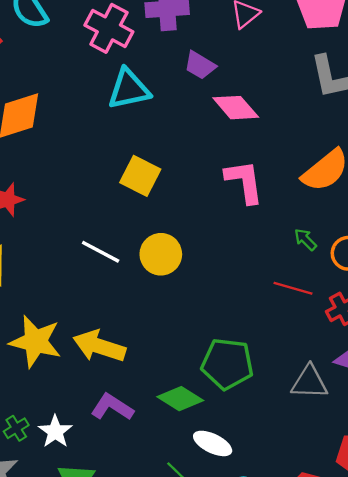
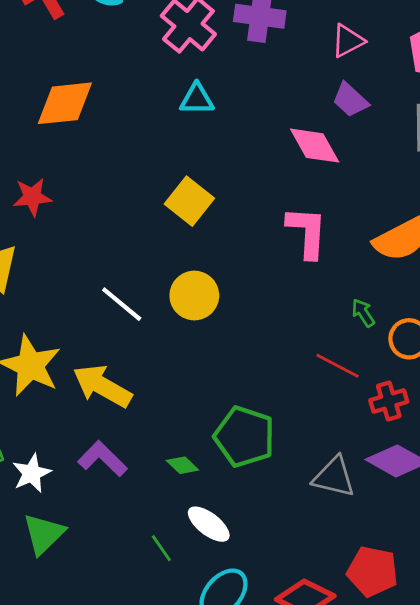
purple trapezoid: (200, 65) -> (350, 100), moved
cyan triangle: (129, 89) -> (197, 99), size x0.7
white line: (101, 252) -> (122, 304), moved
green diamond: (180, 399) -> (182, 465), size x0.6

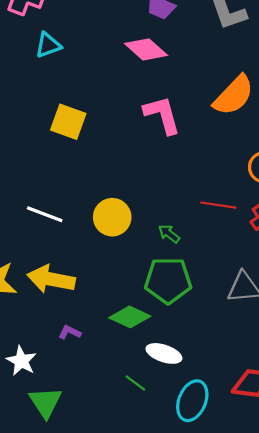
yellow circle: (194, 296) -> (112, 217), moved
green arrow: (363, 313) -> (169, 234), moved
purple L-shape: (103, 459) -> (70, 332), size x0.6
green diamond: (182, 465) -> (130, 317), size x1.6

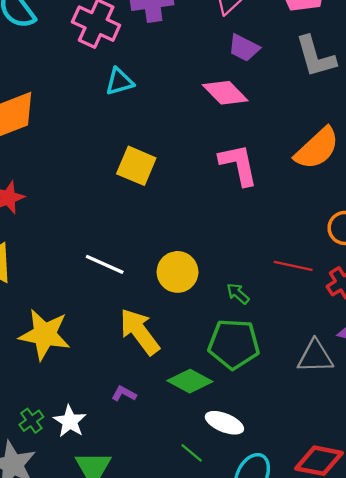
yellow arrow: (51, 279) -> (140, 332), moved, turned 39

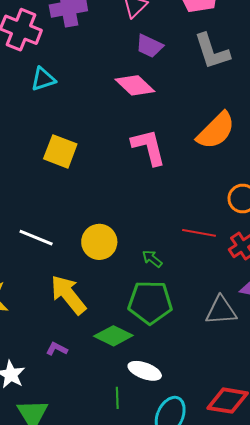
green line: (192, 453) -> (117, 398), turned 50

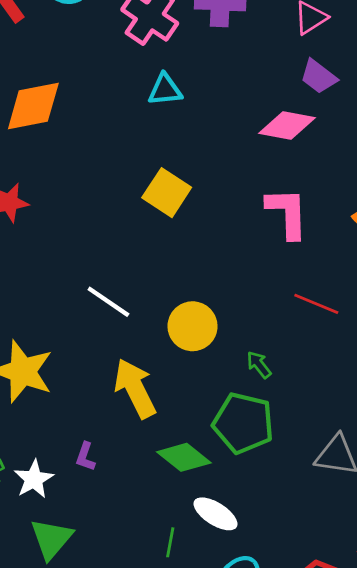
pink diamond: (135, 85) -> (287, 125), turned -45
red line: (199, 233) -> (316, 304), moved
purple L-shape: (57, 349) -> (85, 457), moved, turned -110

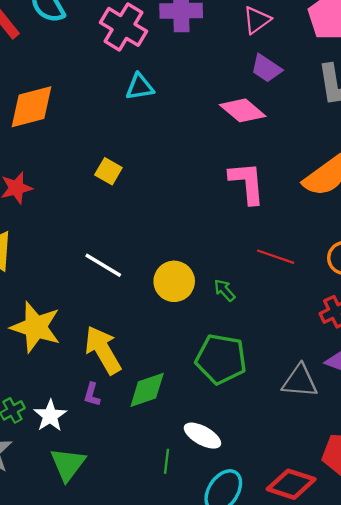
pink diamond: (287, 125) -> (243, 110), turned 33
yellow square: (167, 193) -> (108, 171), moved, size x0.7
green arrow: (259, 365) -> (225, 290), moved
yellow arrow: (135, 388) -> (103, 350), moved
green diamond: (184, 457) -> (147, 390), moved, turned -54

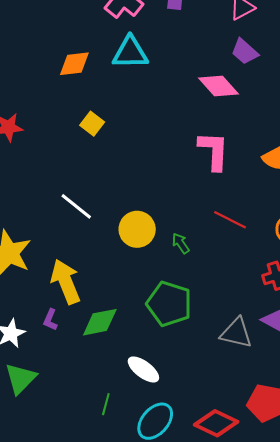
cyan triangle: (140, 87) -> (130, 53), size x1.4
orange diamond: (32, 107) -> (74, 64), moved, size x0.7
green line: (166, 461) -> (106, 404), moved

